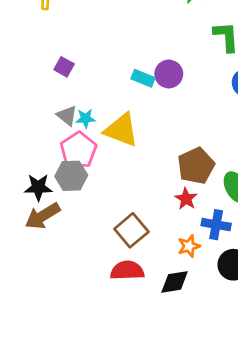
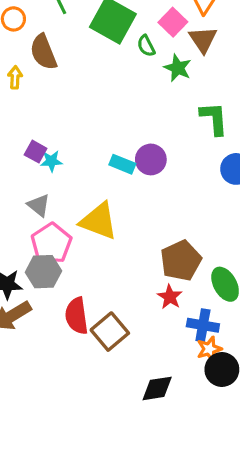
cyan star: (86, 118) -> (51, 161), moved
orange star: (189, 246) -> (209, 349), moved
red semicircle: (127, 270) -> (77, 316), moved, turned -96

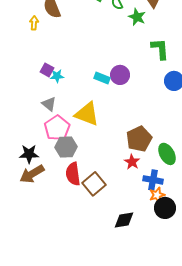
gray hexagon: (43, 272) -> (66, 147), moved

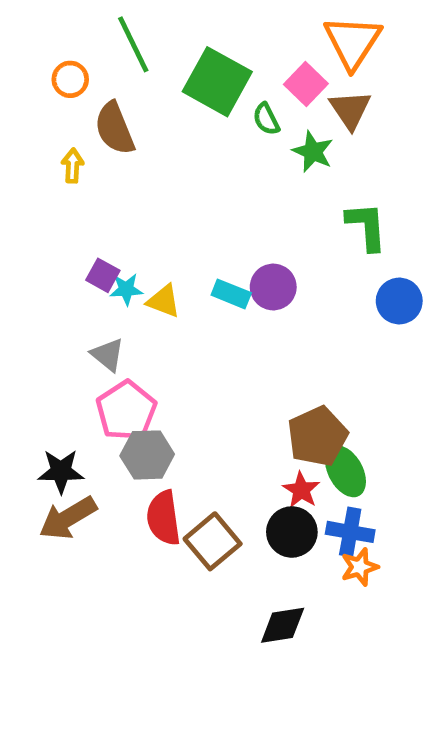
yellow triangle: (87, 114) -> (164, 301), moved, size x0.6
green ellipse: (167, 154) -> (346, 471), moved
black circle: (165, 208) -> (292, 532), moved

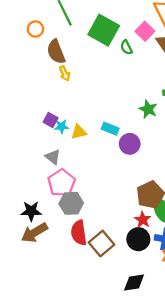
green star: (313, 152) -> (148, 109), moved
yellow arrow: (73, 166) -> (65, 73), moved, turned 152
purple circle: (273, 287) -> (130, 144), moved
yellow triangle: (164, 301) -> (79, 132), turned -35

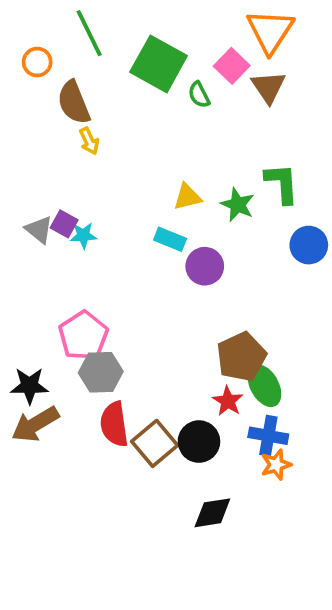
yellow triangle: (79, 132) -> (187, 197), moved
gray triangle: (53, 157) -> (39, 230), moved
black circle: (138, 239) -> (199, 442), moved

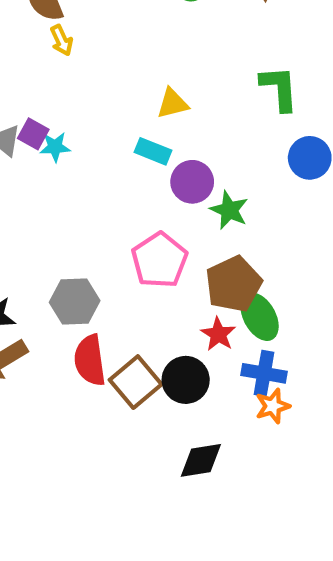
green star: (237, 205) -> (229, 210), moved
pink pentagon: (83, 336) -> (160, 260), moved

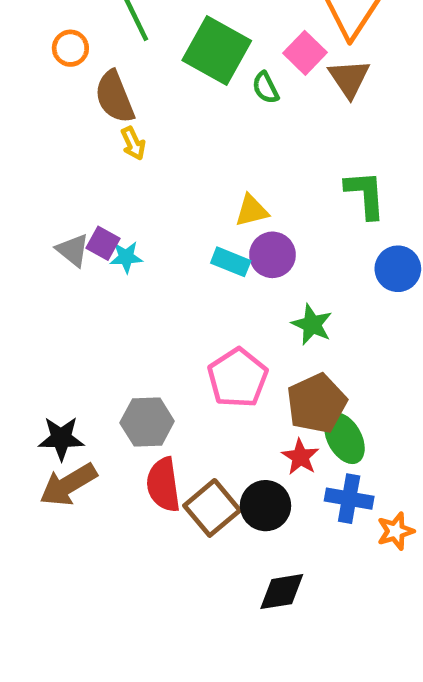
purple circle: (192, 182) -> (272, 255), moved
orange star: (273, 406) -> (396, 531), moved

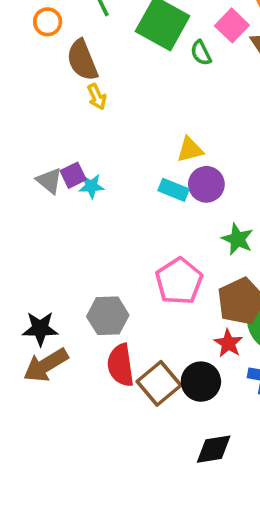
purple square: (103, 243) -> (73, 175), turned 35

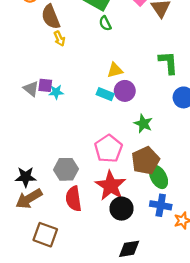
green semicircle: (201, 53) -> (105, 23), moved
purple square: (73, 175) -> (45, 85), turned 32
red star: (228, 343) -> (111, 186), moved, size x1.8
brown square: (159, 383) -> (45, 235), moved, turned -30

